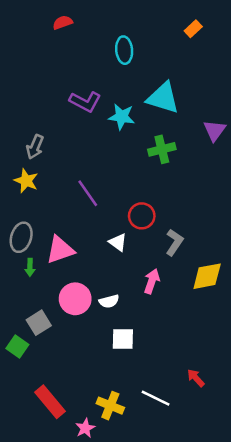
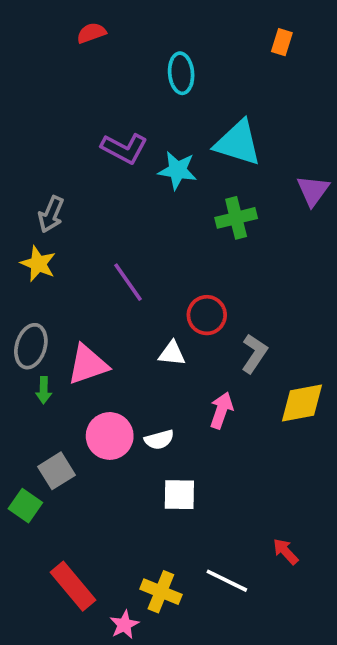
orange rectangle: (193, 29) -> (282, 42), turned -30
white triangle: (118, 242) -> (172, 354), turned -30

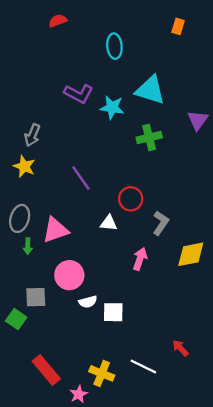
white semicircle: (159, 440) -> (88, 302), moved
gray square: (57, 471) -> (36, 297), turned 30

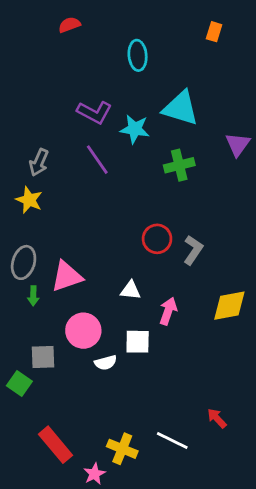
purple line: (81, 178) -> (97, 160), moved
white triangle: (109, 223) -> (131, 290), moved
gray L-shape: (161, 223) -> (193, 250), moved
white square: (113, 312) -> (138, 342), moved

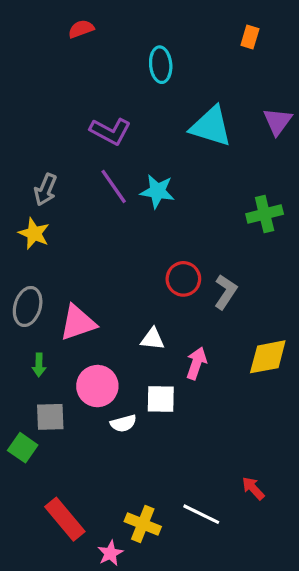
cyan star: (135, 129) -> (157, 191), moved
purple triangle: (238, 144) -> (278, 121), moved
green cross: (179, 165) -> (265, 214), moved
green arrow: (33, 296) -> (39, 365), moved

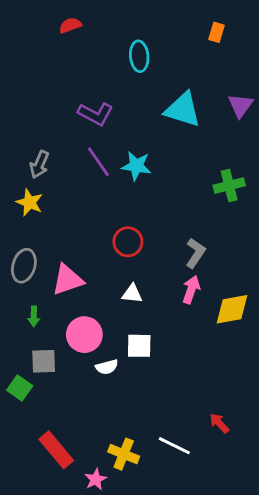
red circle: (183, 279) -> (128, 242), moved
pink arrow: (196, 363) -> (191, 290), moved

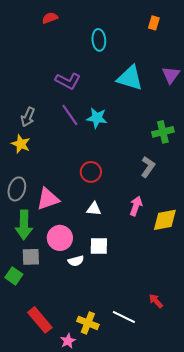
gray L-shape: (195, 253) -> (148, 167), moved
green arrow: (34, 316) -> (24, 225), size x2.0

